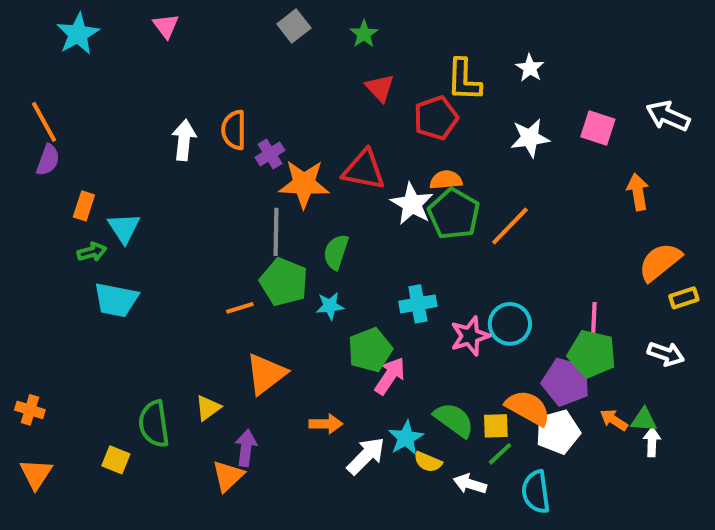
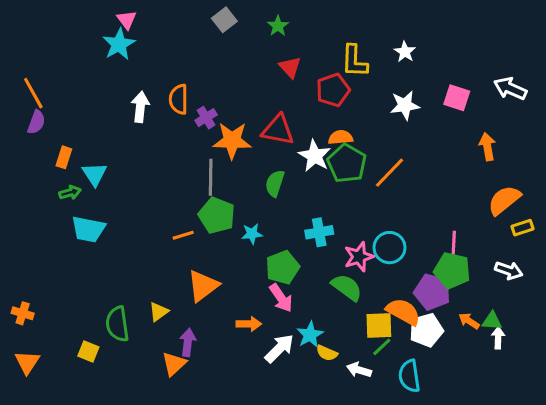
cyan star: (78, 34) -> (119, 44), moved
green semicircle: (336, 252) -> (275, 183), moved
pink arrow: (390, 376) -> (281, 298), moved, turned 112
green semicircle: (454, 420) -> (347, 287), moved
yellow square: (496, 426) -> (379, 326), size x1.4

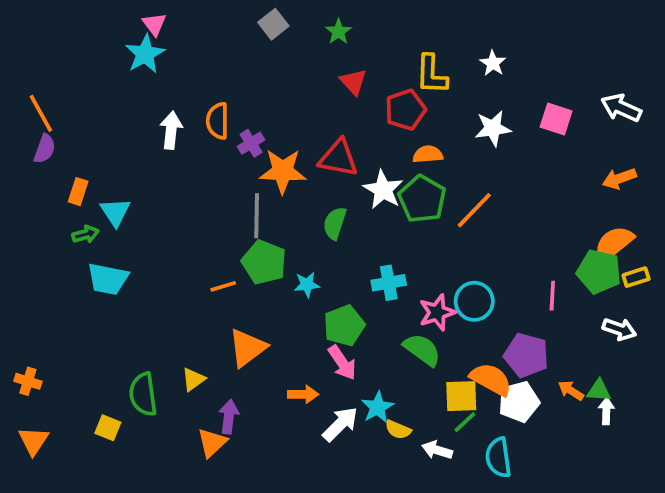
orange semicircle: (341, 137) -> (428, 154), moved
orange arrow: (487, 147) -> (619, 179), moved, turned -100
green pentagon: (452, 270) -> (599, 272), moved

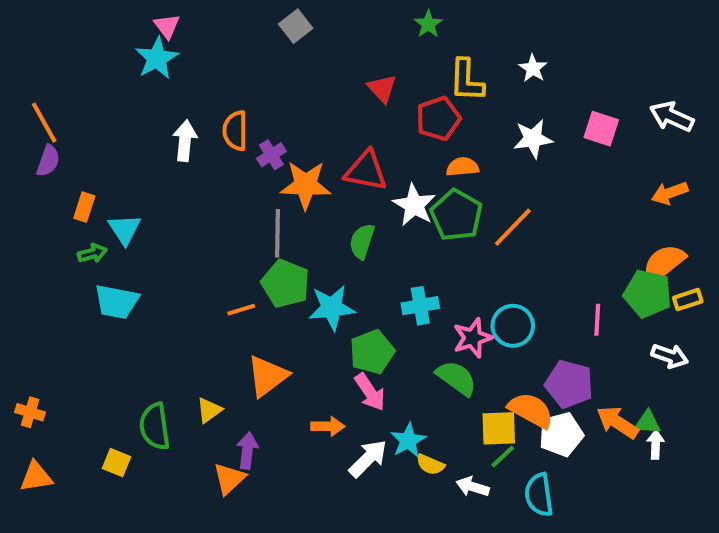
green star: (338, 32) -> (428, 24), moved
cyan star: (307, 285) -> (332, 308), size x1.6
orange arrow: (571, 391) -> (617, 422), size x1.5
orange triangle: (33, 441) -> (36, 477), turned 48

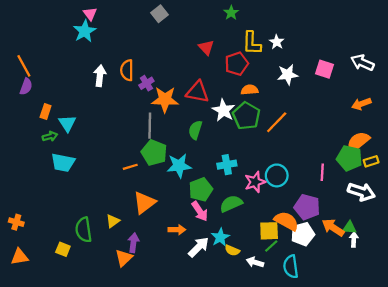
white star: (533, 68) -> (277, 42), moved
white arrow: (670, 356) -> (361, 192), size x1.4
green semicircle: (456, 378) -> (231, 204), moved, turned -60

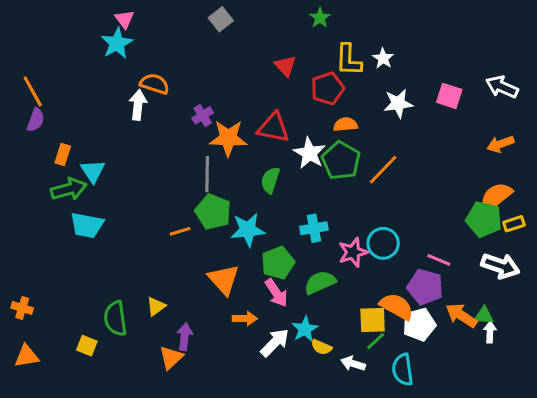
orange semicircle: (127, 70) -> (155, 84), moved, turned 108
green arrow: (50, 136) -> (69, 189), size x1.6
pink line: (322, 172) -> (439, 260), moved, turned -70
orange triangle: (144, 203) -> (224, 279), moved, turned -35

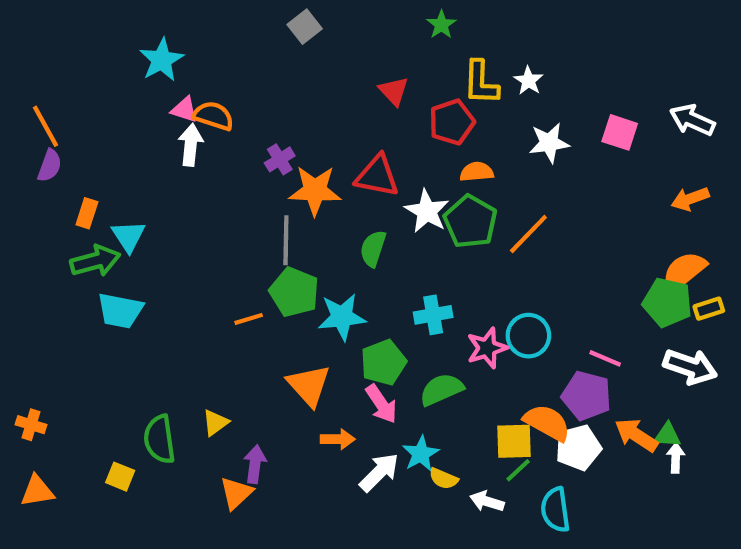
pink triangle: (124, 19) -> (184, 110), moved, turned -35

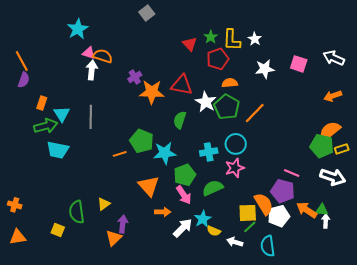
green star: (441, 25) -> (211, 37), moved
gray line: (286, 240) -> (91, 117), moved
cyan circle: (528, 336) -> (236, 144), moved
orange semicircle: (547, 423) -> (264, 204), turned 30

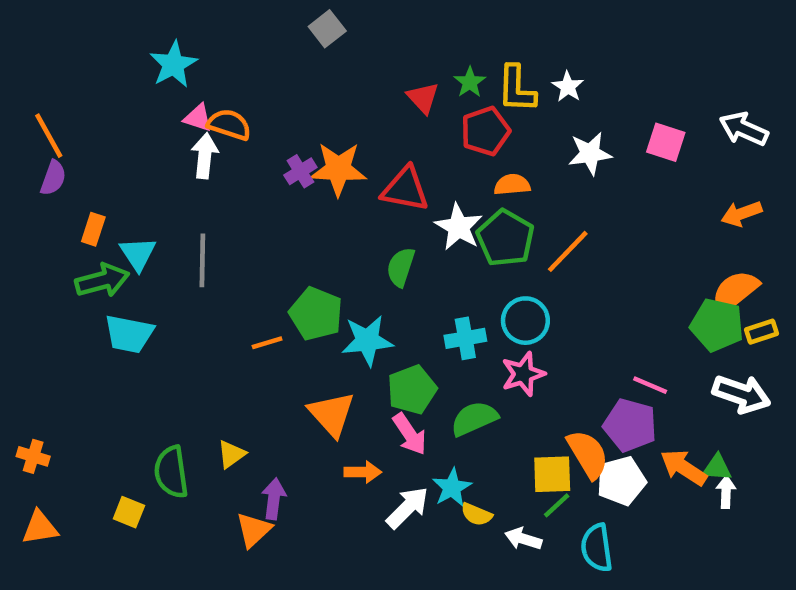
orange star: (152, 92) -> (338, 169), moved

